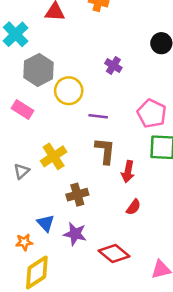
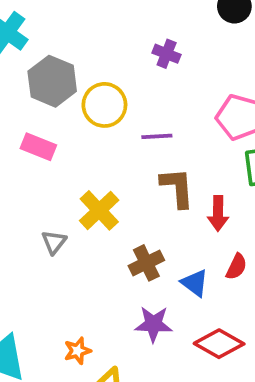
blue triangle: (46, 223) -> (195, 283), moved

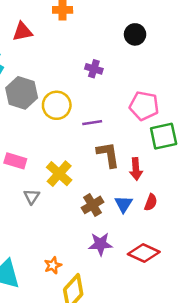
pink rectangle: (38, 147) -> (15, 161), moved
blue triangle: (195, 283) -> (124, 204), moved, turned 30

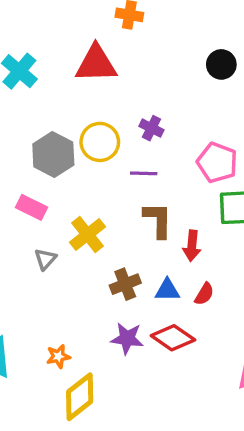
red triangle: (22, 32) -> (96, 64), moved, size x1.5
purple cross: (94, 69) -> (151, 128), moved
gray hexagon: (22, 93) -> (53, 154), moved
blue triangle: (124, 204) -> (167, 290), turned 48
red diamond: (144, 253) -> (173, 338), moved

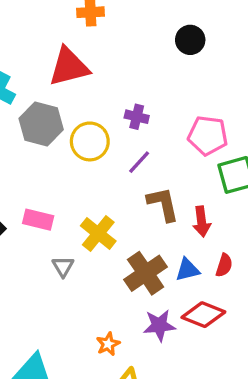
gray hexagon: (53, 154) -> (41, 124), moved
purple line: (144, 173) -> (139, 162), turned -36
brown cross: (125, 284) -> (146, 273), size x1.4
orange star: (58, 356) -> (108, 344), moved

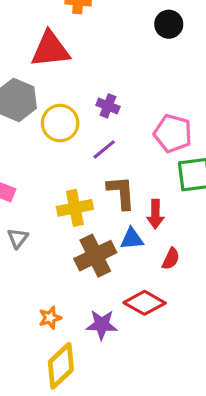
black circle: (190, 40) -> (169, 24), moved
yellow cross: (98, 233) -> (75, 208), moved, turned 32
blue triangle: (187, 270) -> (132, 239), moved
purple star: (159, 325) -> (102, 325), moved

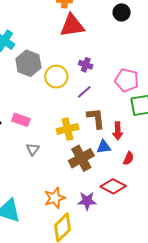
red triangle: (50, 49) -> (72, 26), moved
orange star: (50, 318) -> (55, 198), size x1.5

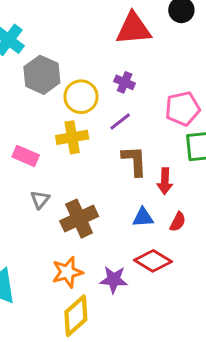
red triangle: (72, 26) -> (133, 29), moved
pink pentagon: (127, 80) -> (182, 109), turned -30
yellow cross: (68, 129) -> (72, 137), moved
blue triangle: (104, 147) -> (143, 217), moved
brown cross: (81, 158) -> (79, 219), moved

